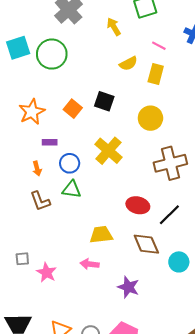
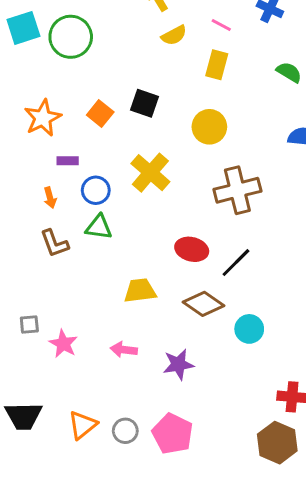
yellow semicircle: (128, 63) -> (174, 35), moved
brown diamond: (146, 244) -> (203, 304), turned -32
pink arrow: (90, 264) -> (124, 350), moved
purple star: (128, 287) -> (178, 364), turned -30

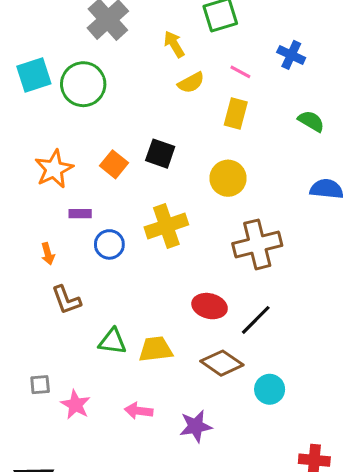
yellow cross: (150, 173) -> (166, 226), turned 30
orange arrow: (50, 198) -> (48, 254), moved
green triangle: (99, 227) -> (112, 342), moved

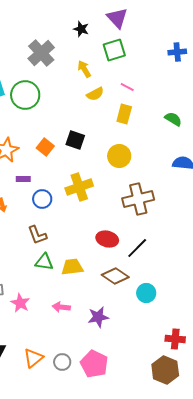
blue cross: (291, 55) -> (177, 52), moved, turned -30
brown L-shape: (66, 300) -> (37, 235), moved

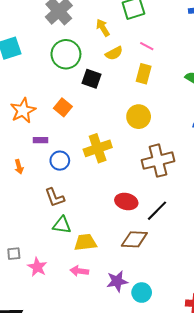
green circle: (25, 95) -> (66, 54), moved
black square: (75, 140) -> (92, 79), moved
yellow trapezoid: (72, 267) -> (85, 242), moved
brown diamond: (115, 276) -> (134, 239), turned -32
cyan circle: (146, 293) -> (142, 293), moved

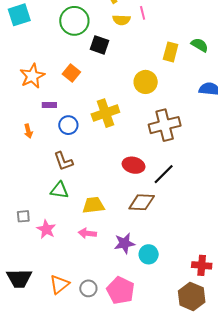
pink line: (147, 46) -> (143, 13), moved, turned 48
yellow semicircle: (114, 53) -> (121, 20), turned 30
yellow rectangle: (144, 74) -> (171, 52), moved
green triangle: (62, 225) -> (59, 190), moved

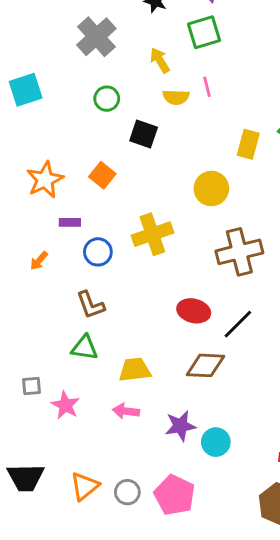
green circle: (74, 21) -> (107, 99), size x0.6
orange arrow: (28, 131) -> (39, 261), turned 56

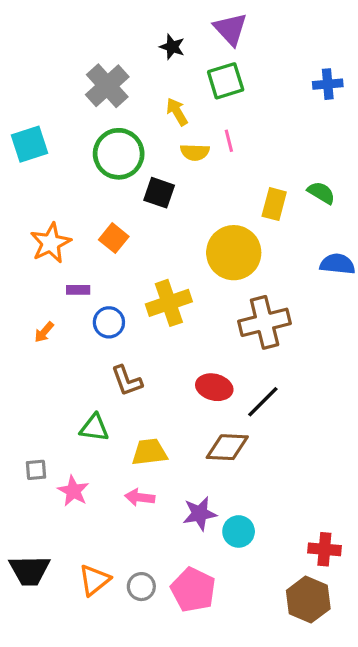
green circle: (107, 99) -> (119, 154), size x1.8
yellow circle: (211, 189) -> (234, 253), size x1.4
brown L-shape: (91, 305) -> (127, 381), moved

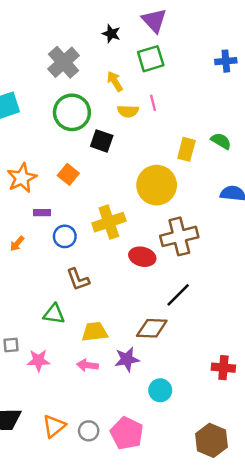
red ellipse: (214, 387) -> (142, 257), moved
pink star: (73, 491) -> (39, 360), turned -30
purple star: (200, 514) -> (127, 359), moved
red cross: (324, 549) -> (223, 368), moved

